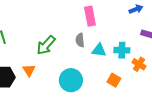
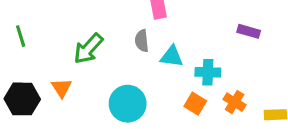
cyan cross: (122, 50) -> (208, 72), moved
orange cross: (139, 64) -> (235, 102), moved

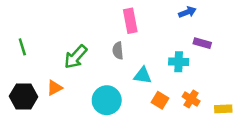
cyan triangle: (172, 56) -> (143, 75), moved
cyan cross: (208, 72) -> (179, 62), moved
orange triangle: (62, 88) -> (55, 88), turned 35

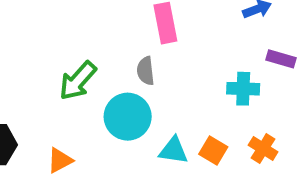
cyan triangle: (143, 75) -> (173, 150), moved
orange triangle: (55, 88) -> (60, 160), moved
cyan circle: (107, 100) -> (128, 117), moved

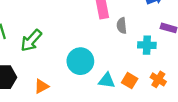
gray semicircle: (146, 71) -> (122, 26), moved
green arrow: (78, 81) -> (31, 41), moved

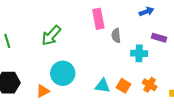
green arrow: (31, 41) -> (51, 36), moved
cyan circle: (80, 61) -> (63, 73), moved

